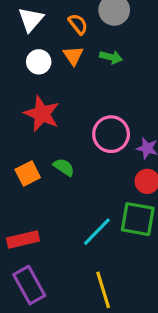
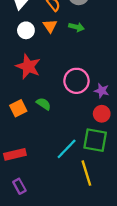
purple rectangle: (29, 285) -> (19, 186), size x0.6
yellow line: (103, 290) -> (86, 173), moved

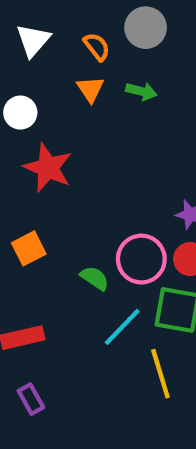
white circle: (26, 30) -> (20, 113), moved
pink circle: (76, 81) -> (141, 259), moved
green semicircle: (44, 104) -> (95, 278), moved

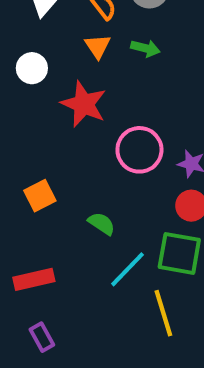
red star: (48, 168) -> (84, 104), moved
pink circle: (141, 259) -> (139, 150), moved

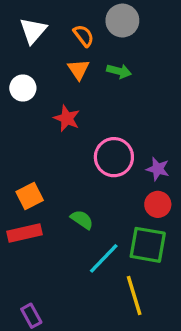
red star: (84, 104) -> (67, 118), size x0.7
red rectangle: (34, 279) -> (25, 233), moved

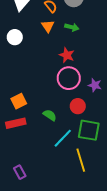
red star: (67, 118) -> (67, 55), moved
red circle: (158, 204) -> (78, 106), moved

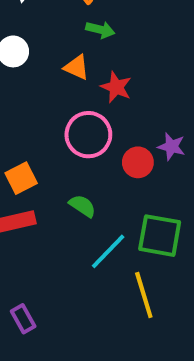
orange triangle: (48, 26) -> (77, 67), moved, turned -32
green arrow: (72, 27) -> (100, 30), moved
pink circle: (69, 78) -> (88, 135), moved
red circle: (78, 106) -> (138, 162), moved

